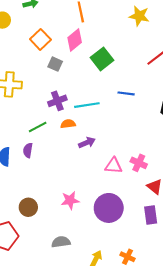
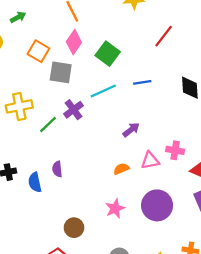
gray square: (55, 64) -> (61, 72), size x1.5
cyan line: (87, 105) -> (103, 91), moved
orange semicircle: (68, 124) -> (121, 169), moved
green line: (38, 127) -> (48, 124), moved
purple arrow: (87, 143) -> (131, 130), moved

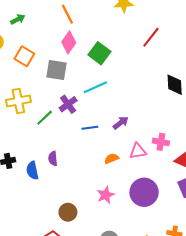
orange square: (38, 51) -> (24, 56), moved
blue line: (142, 82) -> (90, 128), moved

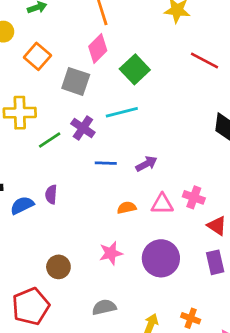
red line: (151, 37) -> (205, 60), turned 70
purple cross: (68, 104) -> (83, 128), turned -30
blue semicircle: (32, 171) -> (22, 205), turned 66

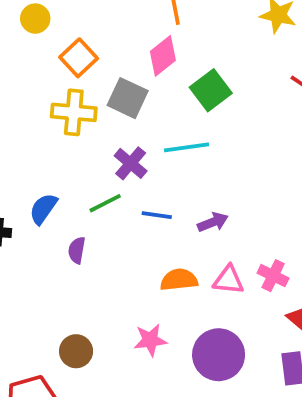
yellow cross: (20, 113) -> (74, 112), moved
green line: (50, 140) -> (105, 203), moved
blue semicircle: (22, 205) -> (43, 209), moved, turned -35
orange semicircle: (127, 208) -> (179, 280), size x1.4

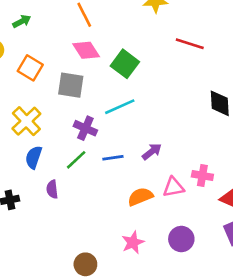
pink diamond: (163, 56) -> (86, 50), turned -68
yellow cross: (74, 112) -> (26, 121), moved, turned -32
blue semicircle: (43, 209) -> (34, 157), moved
purple semicircle: (77, 250) -> (52, 189), moved
purple circle: (219, 355) -> (181, 239), size x0.7

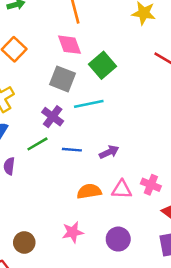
gray square: (71, 85) -> (62, 79), moved

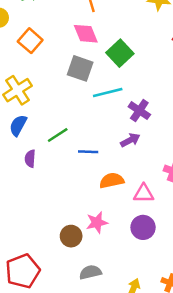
purple cross: (53, 117) -> (139, 111), moved
blue line: (72, 150) -> (88, 152), moved
pink triangle: (122, 189) -> (144, 194), moved
brown circle: (24, 242) -> (71, 236), moved

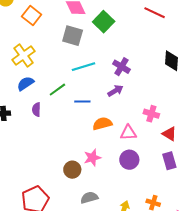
cyan line: (108, 93) -> (83, 67), moved
blue semicircle: (18, 125) -> (25, 83), turned 30

